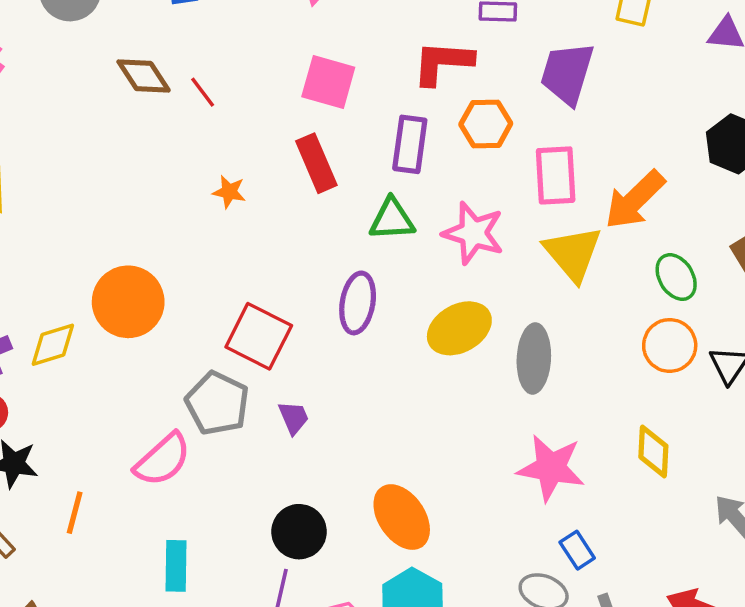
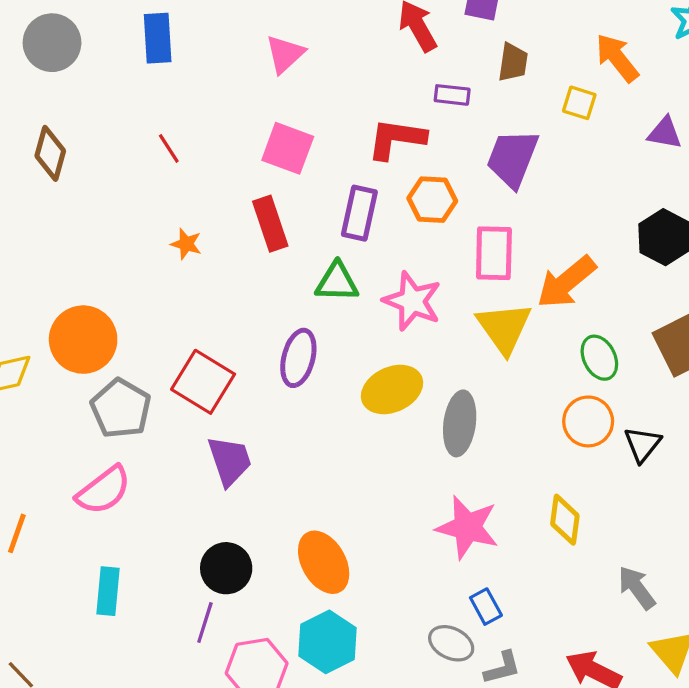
brown diamond: (144, 76) -> (50, 153), moved, turned 44
gray pentagon: (217, 403) -> (121, 408), moved
purple trapezoid: (294, 418) -> (230, 461), size x1.6

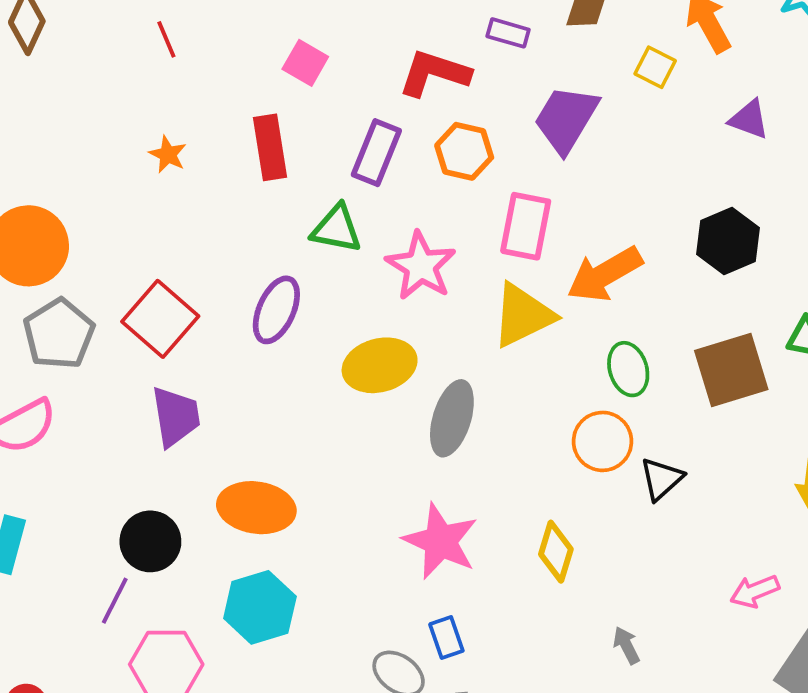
pink square: (288, 148) -> (305, 63), size x0.7
yellow triangle: (504, 328) -> (523, 315), turned 30
orange ellipse: (324, 562) -> (256, 508), moved, turned -62
gray arrow: (637, 588) -> (626, 645), size x0.7
cyan hexagon: (327, 642) -> (260, 607), moved

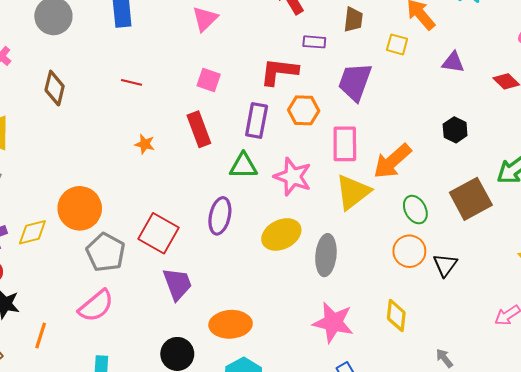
red line: (166, 39) -> (132, 82), turned -42
black hexagon: (728, 241) -> (455, 130), size x0.7

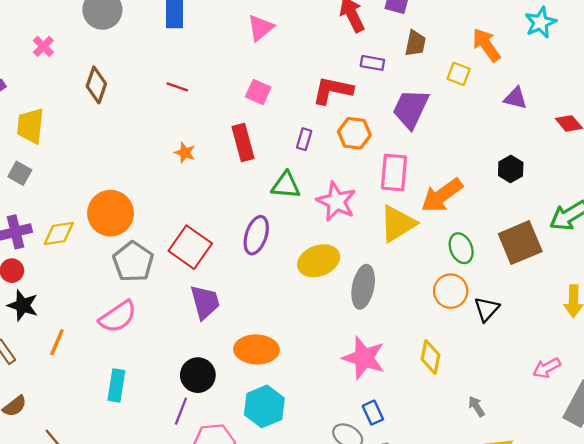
purple rectangle: (257, 121) -> (304, 139), size x0.6

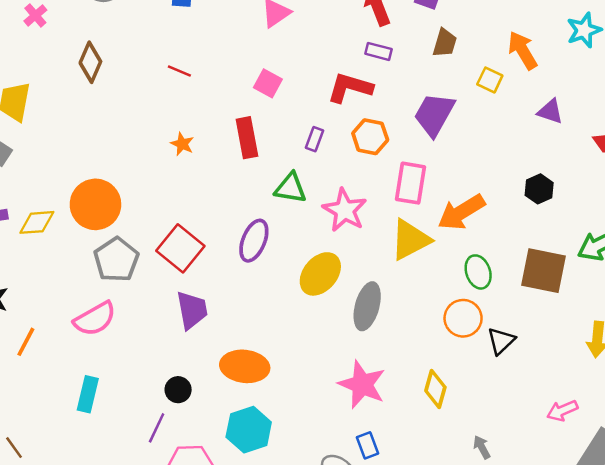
purple rectangle: (372, 63) -> (378, 51), moved
brown square: (520, 243) -> (543, 271), turned 30
yellow ellipse: (319, 261) -> (320, 274), turned -33
black circle: (198, 375) -> (178, 390), size x0.7

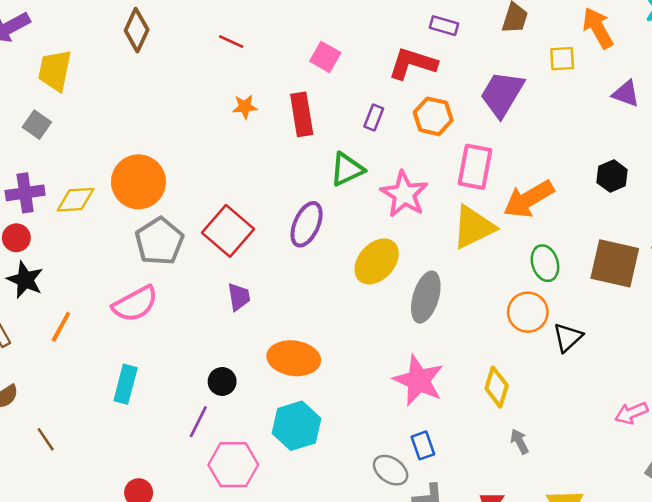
yellow square: (490, 80) -> (562, 59), turned -30
orange star: (182, 144) -> (245, 107), moved, turned -30
green triangle: (291, 188) -> (347, 169), turned -36
purple trapezoid: (192, 310) -> (239, 297), size x0.7
gray arrow: (482, 447) -> (520, 441), moved

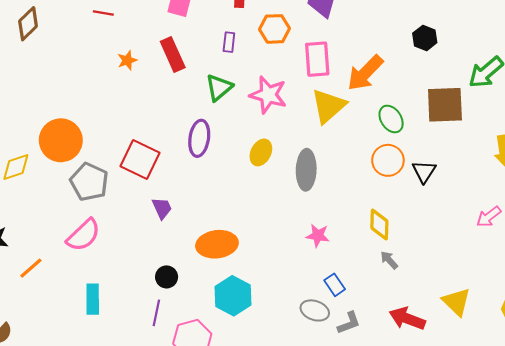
brown diamond: (137, 30) -> (28, 24), turned 36
yellow ellipse: (377, 261) -> (261, 152), size x0.7
orange line: (61, 327) -> (31, 268), turned 35
pink star: (418, 380) -> (318, 236), size x0.6
gray arrow: (520, 441) -> (389, 260), moved

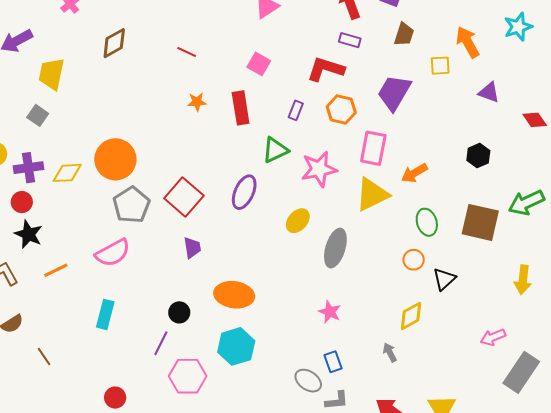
orange arrow: (365, 73) -> (414, 173), size x0.7
pink star: (268, 95) -> (319, 169), turned 30
orange circle: (388, 160) -> (414, 260), size x0.7
yellow diamond: (379, 224) -> (411, 316), moved, turned 44

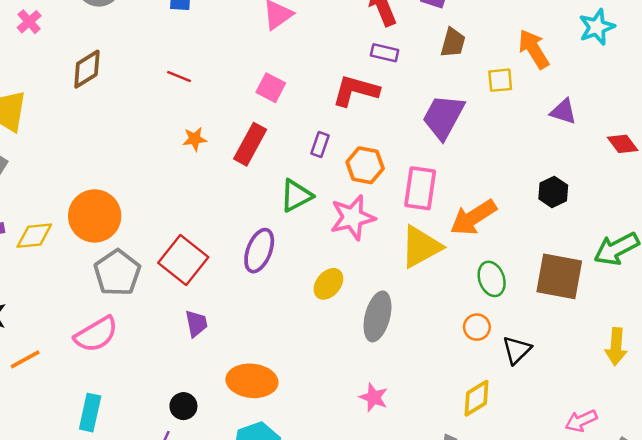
red rectangle: (241, 108) -> (250, 144), turned 40
orange hexagon: (341, 110) -> (365, 165), moved
orange arrow: (414, 173) -> (473, 217), size x1.4

